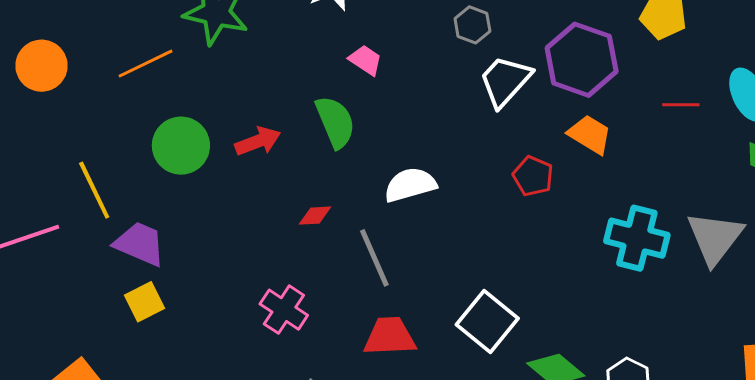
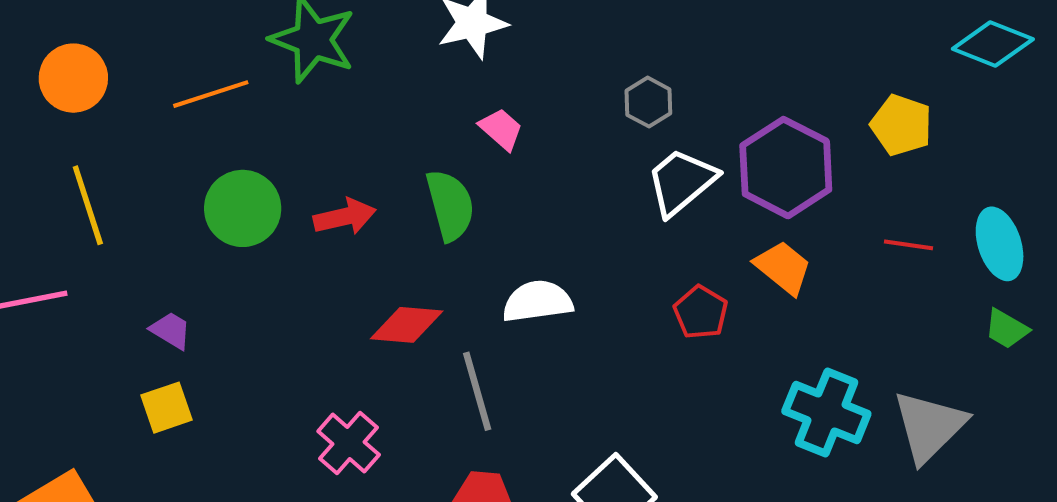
yellow line: (94, 190) -> (88, 205), moved
red diamond: (315, 216) -> (407, 325), size x1.6
purple trapezoid: (140, 244) -> (171, 330), size x0.6

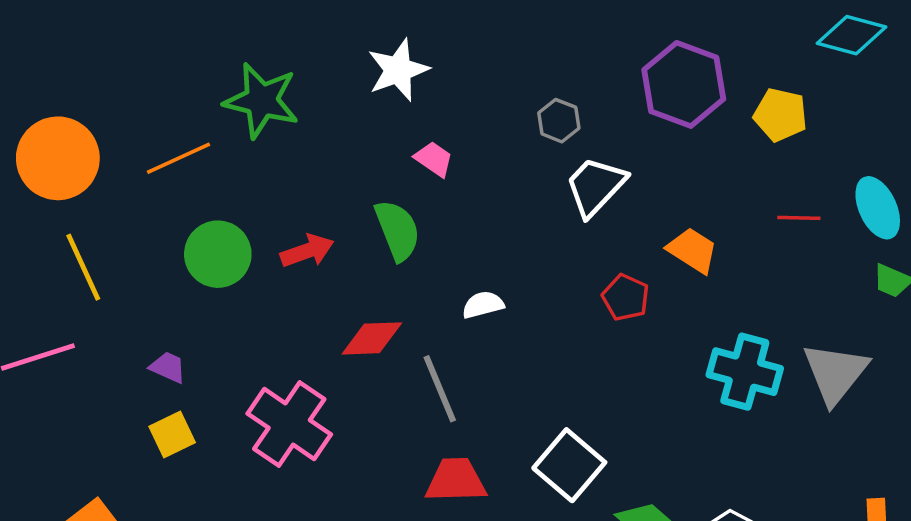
orange circle: (73, 78) -> (58, 158), size x1.4
purple hexagon: (786, 168) -> (684, 84), moved
white semicircle: (537, 301) -> (483, 305), size x0.7
pink cross: (349, 443) -> (289, 424), moved, size x1.5

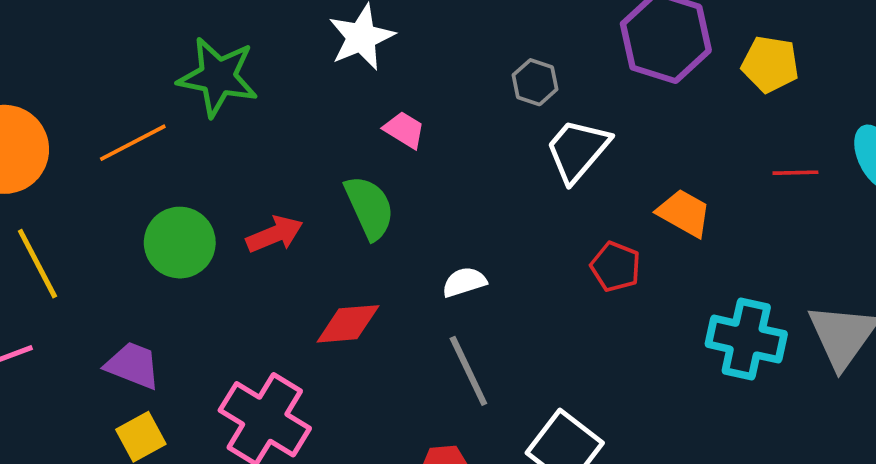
purple trapezoid: (168, 367) -> (133, 365), size x1.4
gray line: (440, 389) -> (468, 371), moved

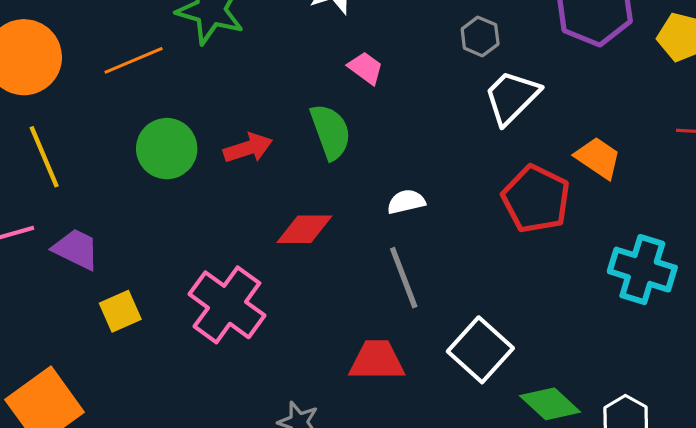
red pentagon: (616, 267) -> (536, 199), size x1.6
purple trapezoid: (133, 365) -> (76, 249), moved

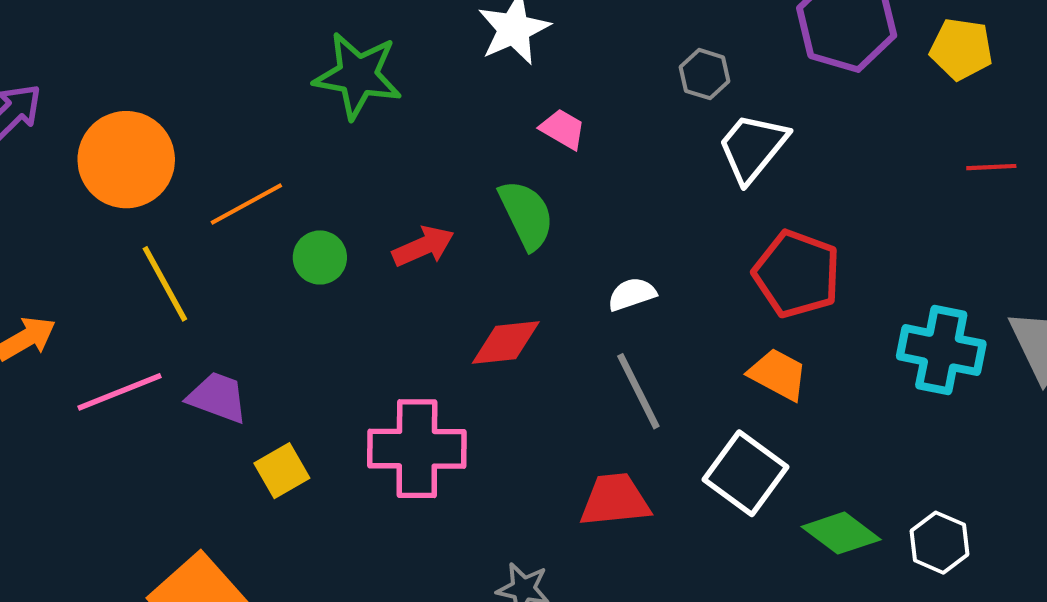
orange line: (134, 60) -> (246, 204), moved
green circle: (167, 149) -> (320, 257), size x0.7
orange trapezoid: (598, 158) -> (778, 374), moved
pink cross: (227, 305) -> (417, 449), turned -30

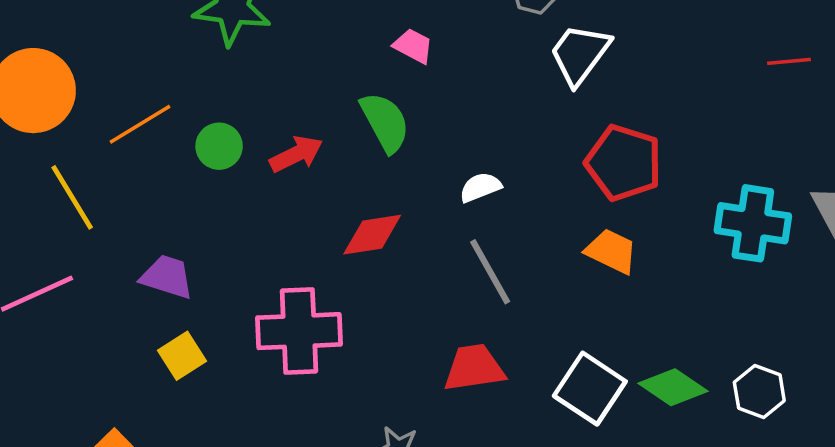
green circle: (320, 257) -> (219, 146), moved
purple trapezoid: (218, 397) -> (167, 277), moved
white square: (745, 473) -> (590, 389), moved

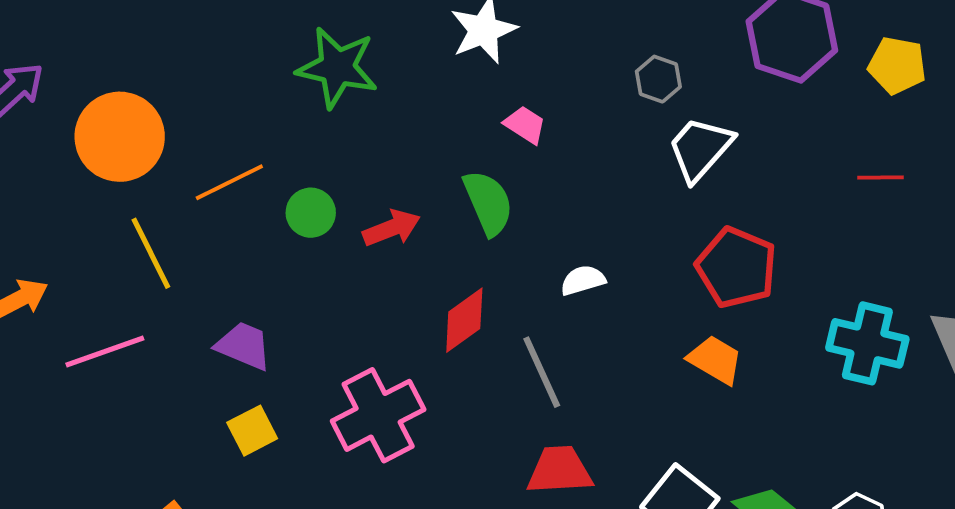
red line: (789, 61) -> (880, 177), moved
red diamond: (372, 235) -> (464, 320), turned -32
gray line: (490, 272) -> (542, 372), moved
pink cross: (299, 331) -> (378, 415), turned -30

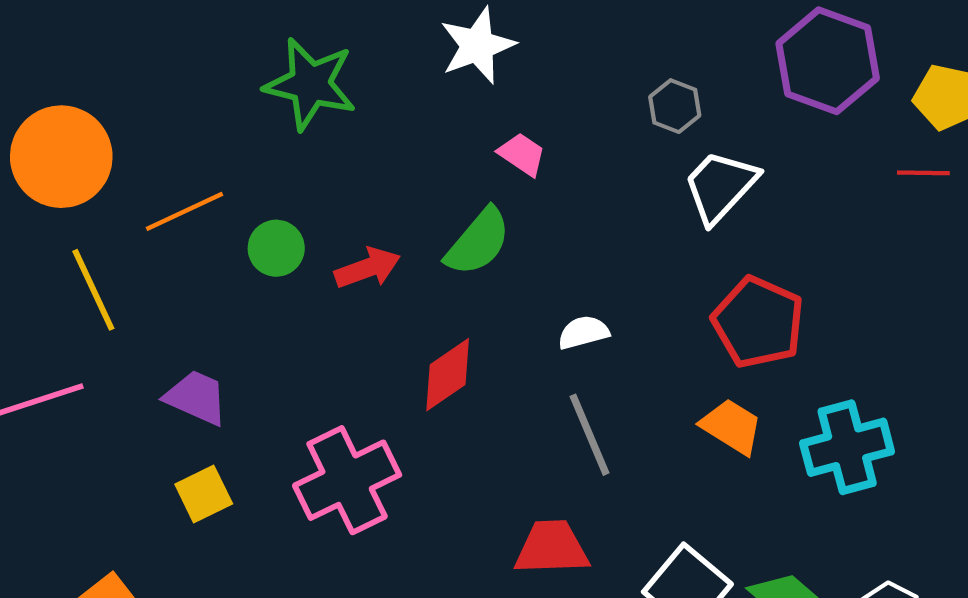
red line: (880, 177) -> (923, 173), moved
green semicircle: (488, 203) -> (478, 242), turned 62
cyan cross: (867, 343) -> (847, 447), moved, turned -30
gray line: (542, 372) -> (589, 435), moved

